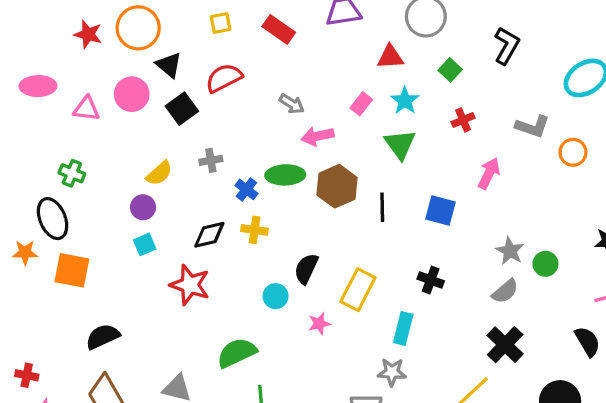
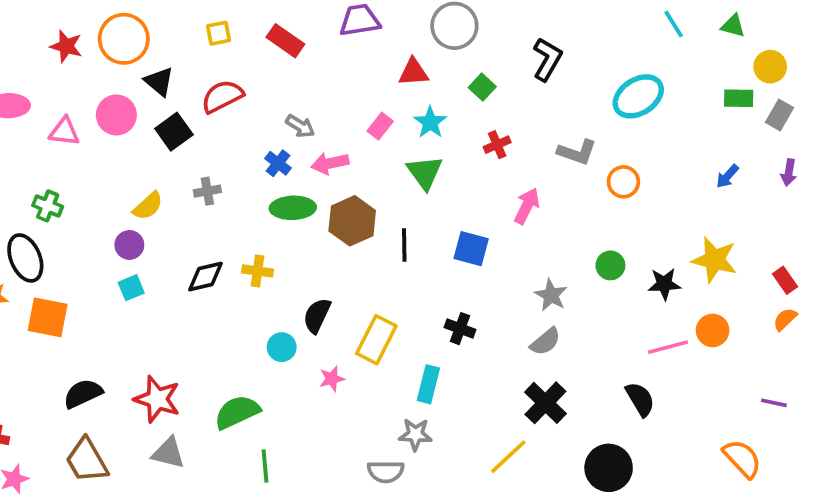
blue cross: (246, 189) -> (278, 163), moved
green circle: (545, 264) -> (610, 265), moved
red star: (190, 285) -> (157, 399), moved

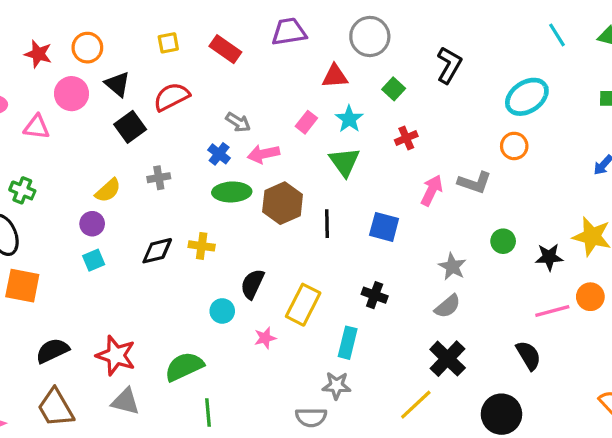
orange circle: (124, 39) -> (87, 48), size x0.7
pink circle: (116, 115) -> (72, 94), moved
gray L-shape: (577, 152) -> (475, 182), moved
orange circle: (623, 182) -> (514, 146), moved

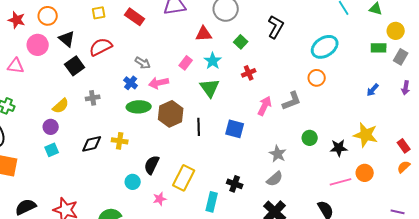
gray L-shape: (475, 182) -> (292, 101), turned -40
black cross: (375, 295) -> (235, 184), moved

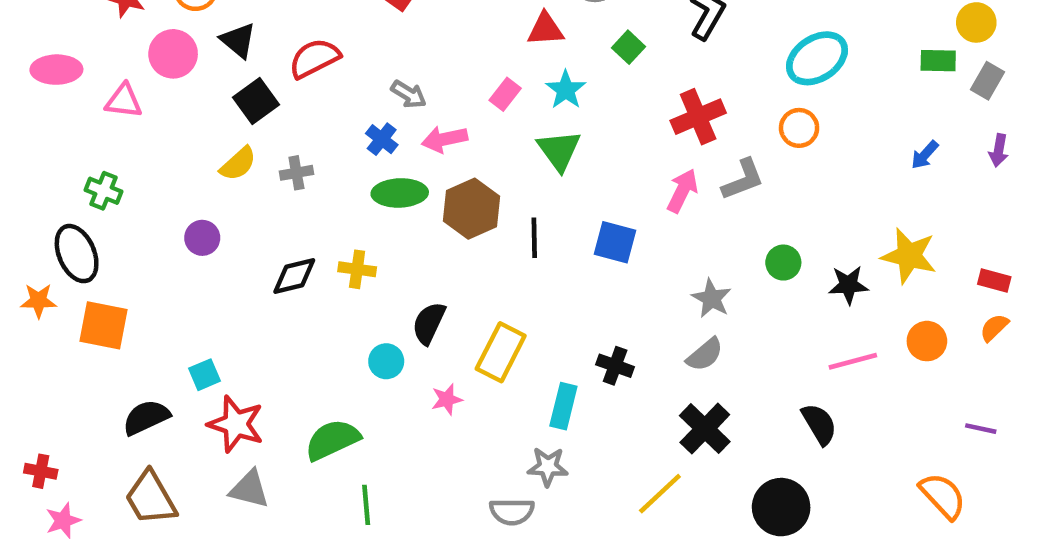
red cross: (249, 73) -> (698, 117), moved, size x1.6
yellow semicircle: (61, 106) -> (238, 164), moved
red rectangle: (404, 146) -> (994, 280), turned -40
cyan square: (52, 150) -> (204, 375), moved
orange circle: (365, 173) -> (927, 341), moved

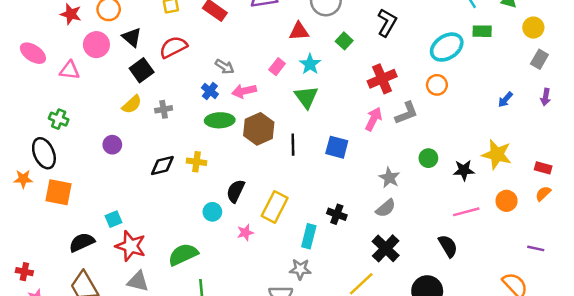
green rectangle: (938, 61) -> (482, 31), moved
pink ellipse: (56, 70) -> (33, 53), turned 35

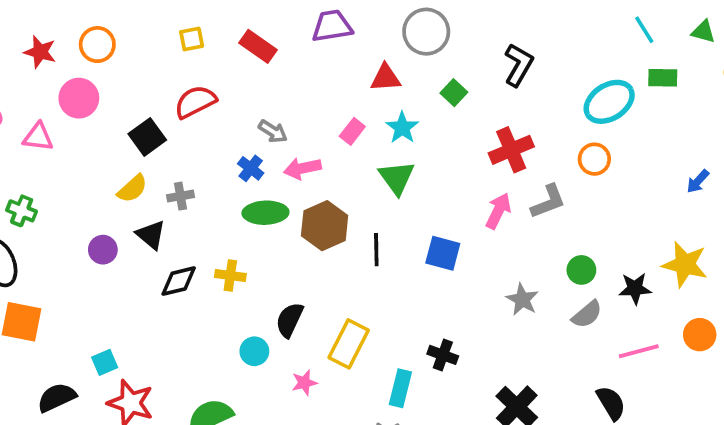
black triangle: (132, 37) -> (151, 235), moved
gray semicircle: (386, 208) -> (587, 314), moved

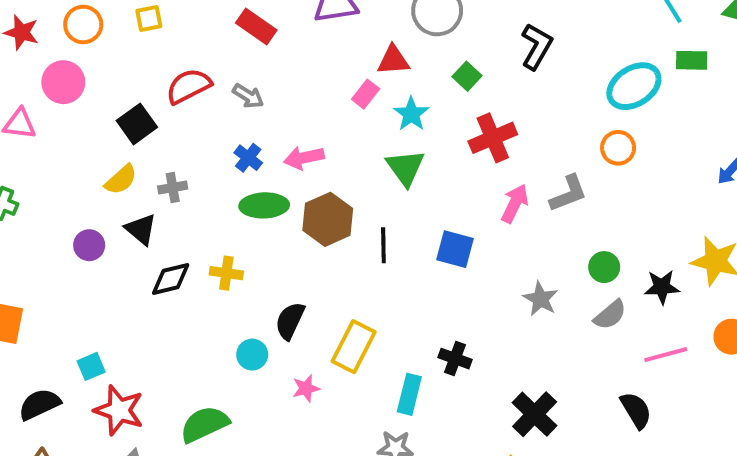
yellow square: (192, 39) -> (149, 19), moved
gray arrow: (273, 131) -> (248, 96), moved
pink rectangle: (352, 131) -> (366, 94), moved
red cross: (511, 150) -> (493, 138), moved

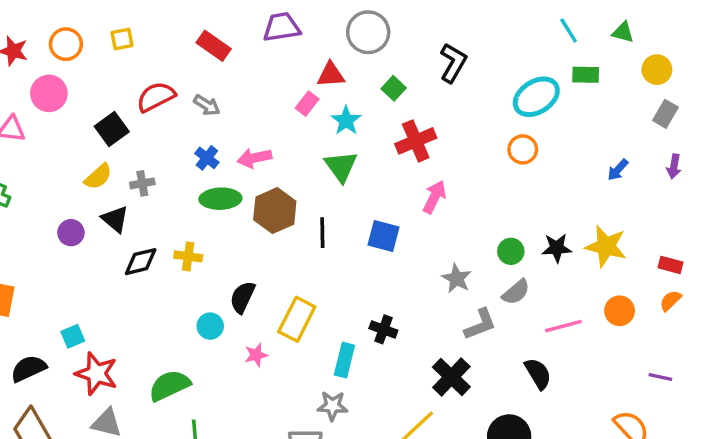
gray L-shape: (568, 194) -> (480, 324), moved
black star: (662, 287) -> (557, 248), moved

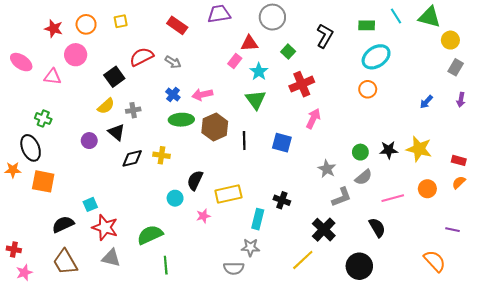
green triangle: (623, 32) -> (429, 17), size x1.6
green rectangle: (586, 75) -> (367, 25), moved
yellow rectangle: (297, 319) -> (228, 194), turned 50

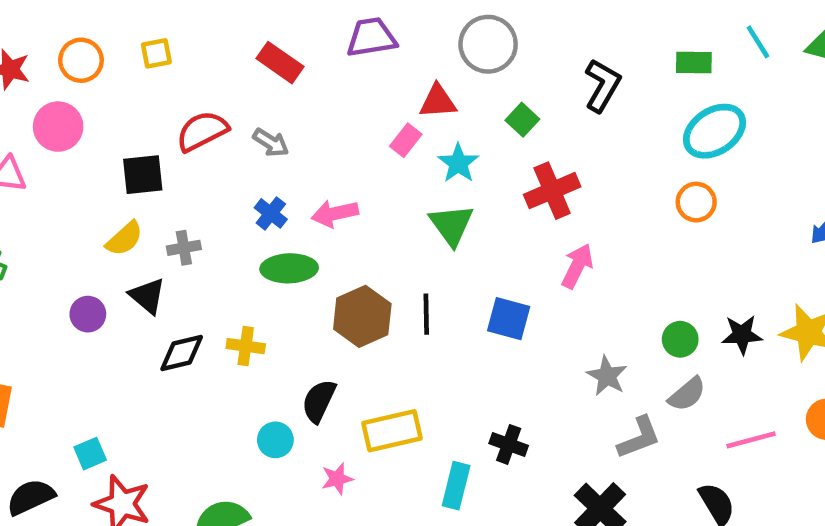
black square: (114, 77) -> (143, 175), turned 30
brown hexagon: (215, 127) -> (362, 316), moved

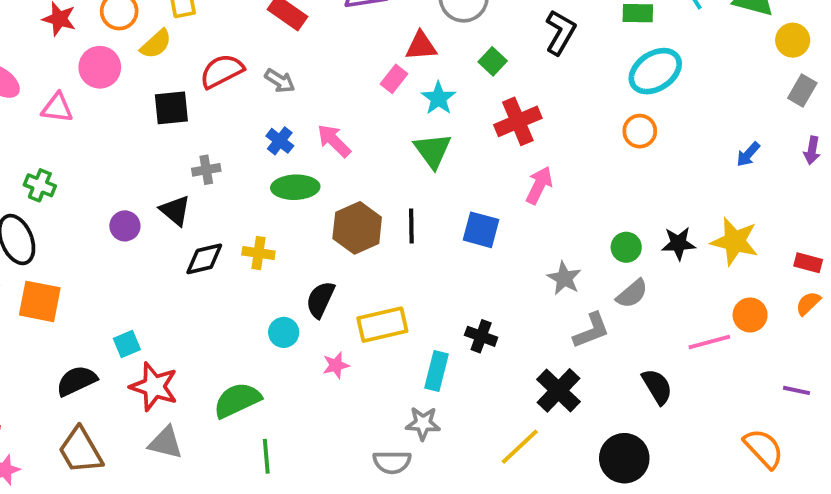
pink arrow: (335, 213) -> (334, 141), turned 57
yellow semicircle: (124, 239) -> (156, 44), moved
pink line: (751, 440) -> (709, 342), moved

